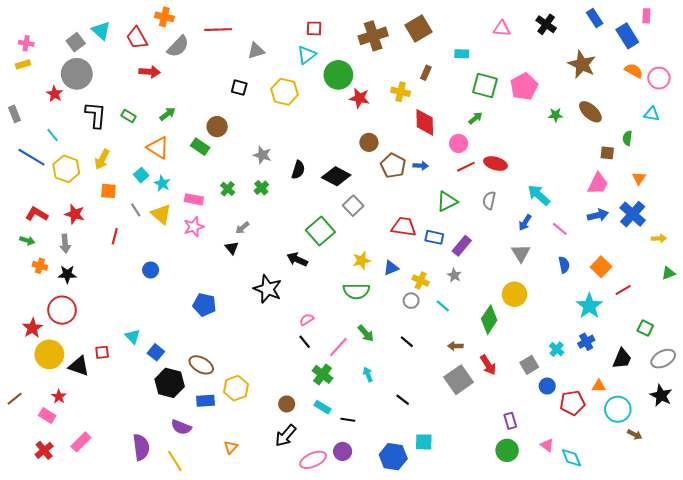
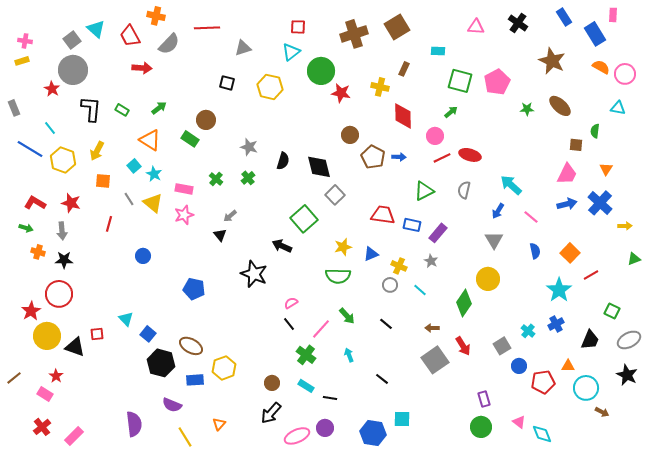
black diamond: (336, 176) -> (319, 167), turned 48
pink rectangle: (81, 442) -> (74, 436), moved
yellow line: (175, 461) -> (185, 437), moved

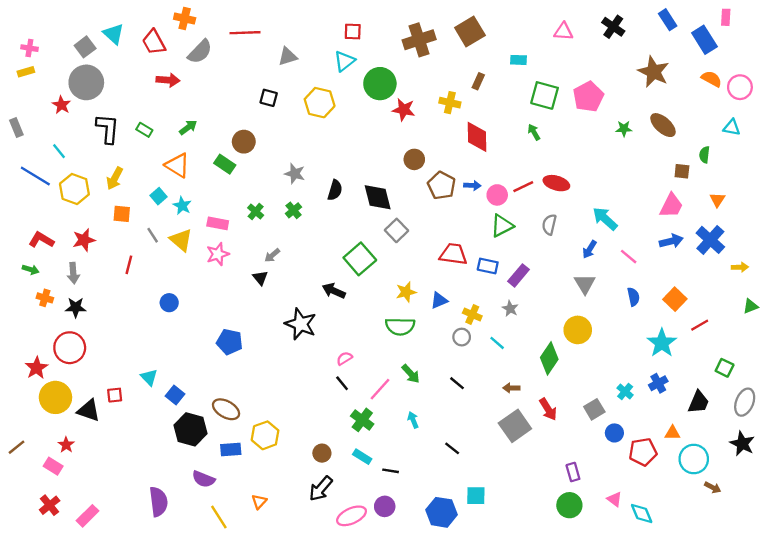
green arrow: (451, 112) -> (534, 132), turned -80
pink circle: (435, 136) -> (497, 195), moved
red star: (71, 203) -> (84, 240), turned -30
gray ellipse: (629, 340) -> (745, 402), turned -40

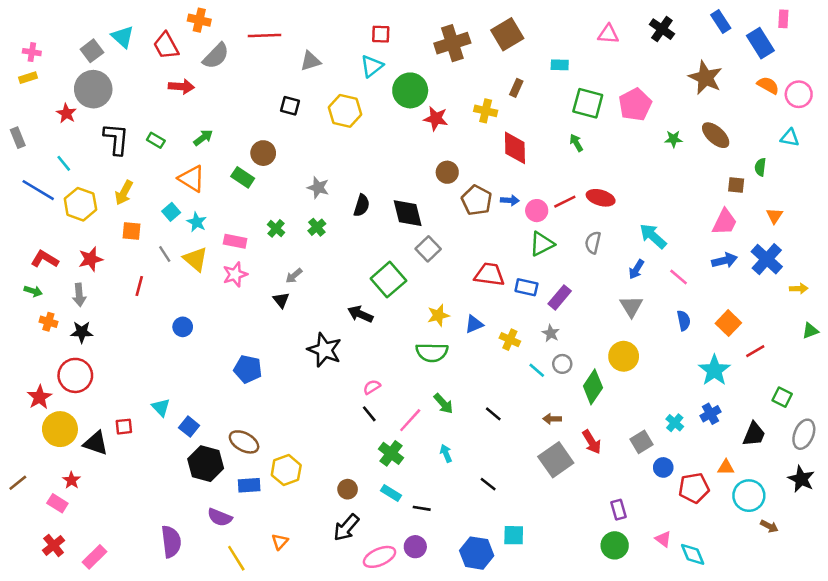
gray circle: (462, 337) -> (562, 364), moved

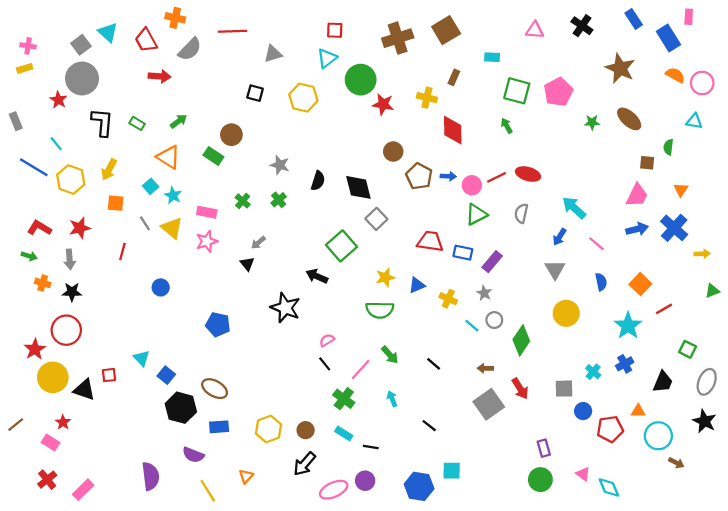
yellow circle: (624, 356) -> (566, 313), moved
gray square: (642, 442) -> (564, 389), turned 30
yellow hexagon: (286, 470) -> (269, 429), moved

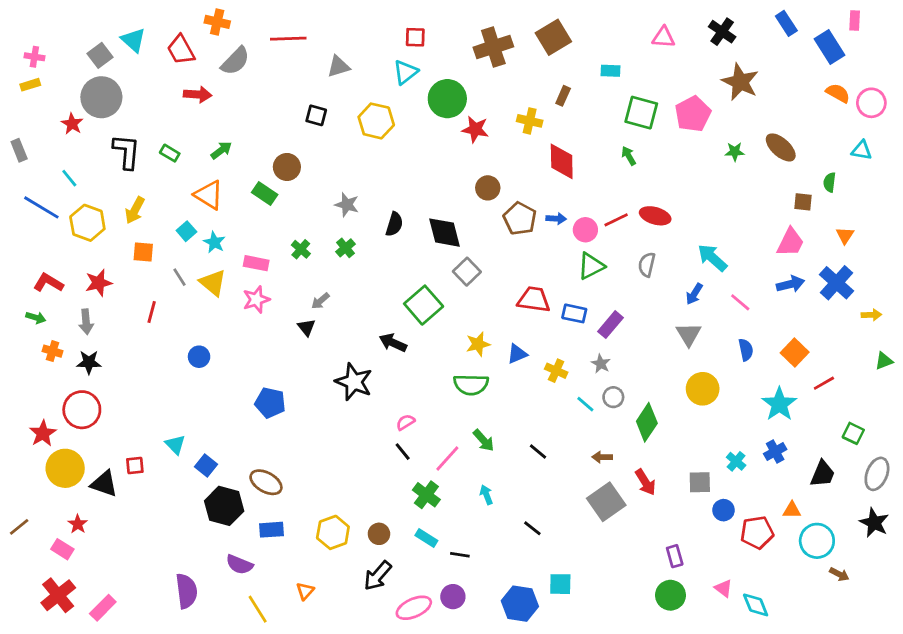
brown star: (620, 68) -> (740, 82), moved
red cross: (47, 480) -> (58, 595), size x1.4

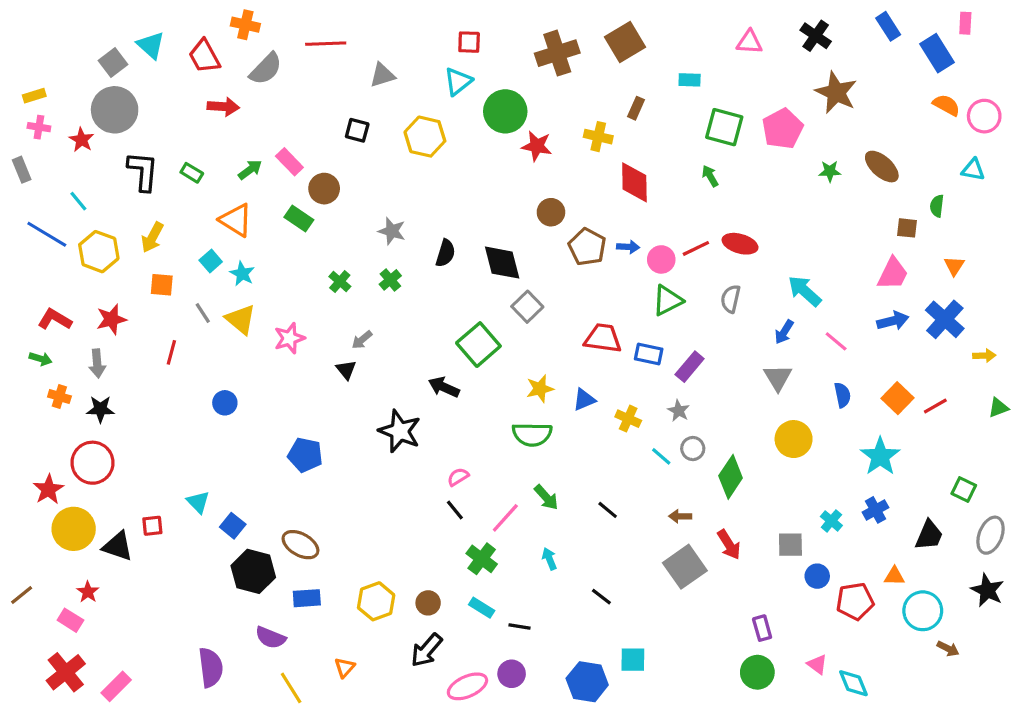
pink cross: (34, 57) -> (39, 127), moved
pink rectangle: (256, 263) -> (289, 162), moved, turned 35
red line: (824, 383) -> (935, 406), moved

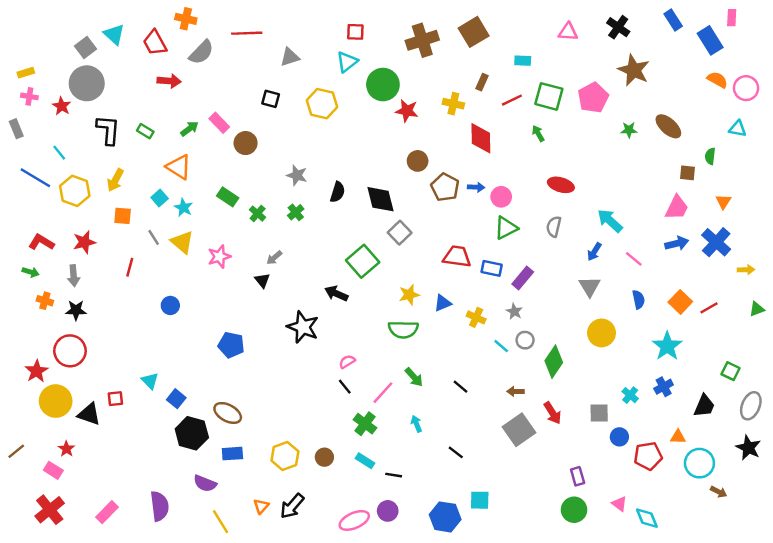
green rectangle: (299, 218) -> (228, 197), moved
red line: (696, 248) -> (512, 100), moved
black arrow: (427, 650) -> (292, 506), moved
pink rectangle: (116, 686) -> (107, 512), moved

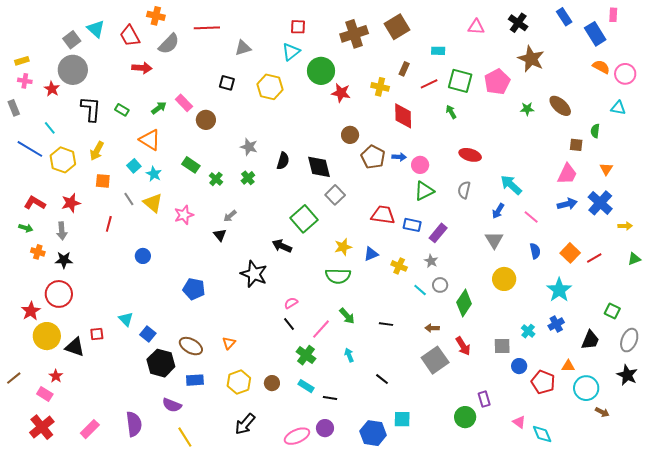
black line: (461, 387) -> (386, 324), turned -32
red pentagon: (648, 456) -> (543, 382), turned 30
orange triangle: (261, 506) -> (229, 343), moved
green circle: (574, 510) -> (465, 417), moved

